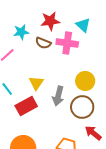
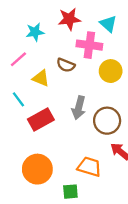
brown semicircle: (43, 43) -> (66, 65), moved
yellow circle: (85, 81) -> (111, 71), moved
yellow triangle: (36, 83) -> (41, 78), moved, turned -42

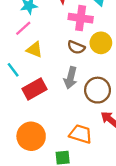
pink line: (18, 59) -> (23, 28), moved
brown semicircle: (66, 65) -> (76, 47), moved

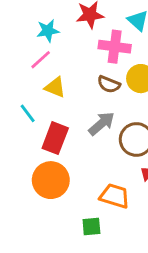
gray arrow: (71, 78) -> (102, 124), turned -145
red rectangle: (34, 89) -> (55, 138), turned -40
orange circle: (31, 136) -> (51, 180), moved

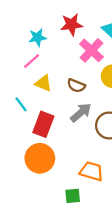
pink cross: (115, 47) -> (91, 50), turned 35
brown semicircle: (109, 84) -> (76, 86), moved

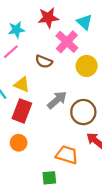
yellow triangle: (43, 83) -> (22, 85), moved
brown semicircle: (76, 86) -> (44, 62), moved
orange circle: (40, 158) -> (19, 143), size x0.6

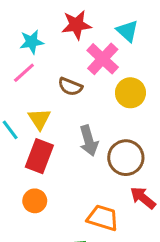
yellow triangle: (22, 85) -> (39, 119), turned 35
gray arrow: (57, 100) -> (89, 141), turned 115

